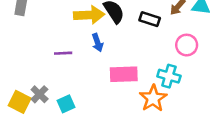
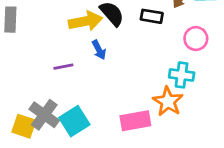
pink rectangle: (124, 74) -> (135, 121), moved
gray cross: (40, 94) -> (44, 115), size x1.5
cyan square: (66, 104) -> (74, 121), size x1.5

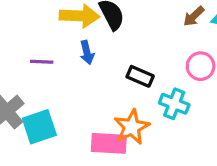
black rectangle: (152, 16) -> (140, 76), moved
orange star: (168, 101) -> (132, 127), moved

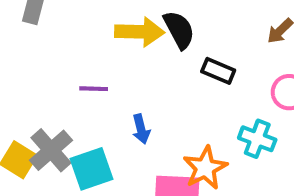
blue arrow: (87, 52) -> (141, 129), moved
black rectangle: (140, 76) -> (218, 71), moved

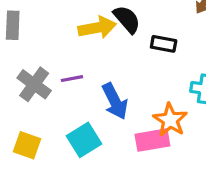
blue arrow: (141, 129) -> (115, 101), size x1.6
gray cross: (51, 150) -> (34, 84), moved

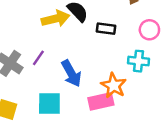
purple line: (72, 79) -> (38, 58), turned -42
cyan square: (84, 140) -> (49, 104), turned 35

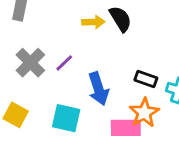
yellow arrow: (56, 19) -> (93, 22), size x0.7
black rectangle: (106, 29) -> (146, 79), moved

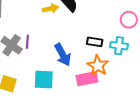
purple line: (64, 63) -> (27, 42), moved, turned -32

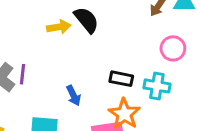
blue arrow: (63, 55) -> (73, 95), size x0.6

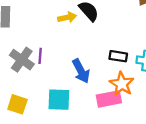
blue arrow: (73, 95) -> (81, 71), size x1.5

